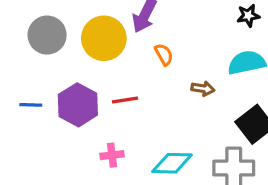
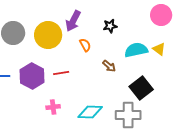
black star: (248, 16) -> (110, 26), moved
brown arrow: (203, 89) -> (109, 66), turned 32

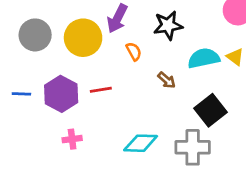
black star: (110, 26) -> (168, 25), size x1.5
pink cross: (53, 107) -> (72, 139), moved

